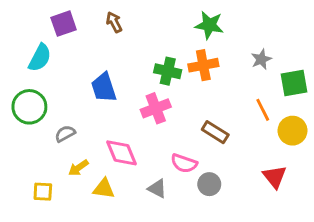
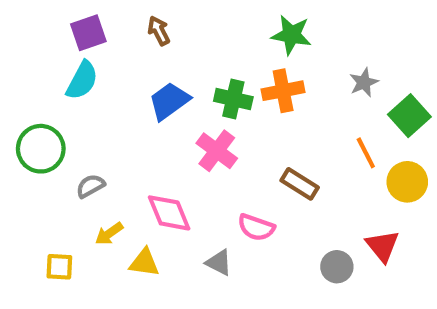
cyan semicircle: (40, 58) -> (82, 80), moved
green square: (294, 83) -> (409, 116), turned -32
blue trapezoid: (104, 88) -> (169, 101), moved, turned 72
pink cross: (156, 108) -> (217, 151), turned -32
gray circle: (209, 184) -> (337, 267), moved

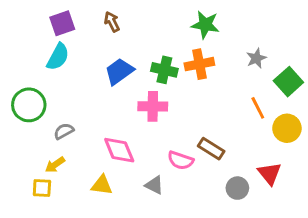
pink cross: (217, 151) -> (153, 106), turned -36
brown rectangle: (300, 184) -> (211, 149), moved
yellow arrow: (109, 234) -> (55, 165), moved

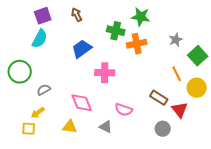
green cross: (164, 70) -> (116, 31), moved
brown rectangle: (211, 149) -> (159, 98), moved
red triangle: (269, 173) -> (180, 110), moved

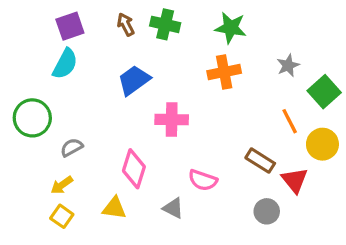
green cross: (116, 31) -> (165, 24), moved
pink diamond: (82, 103) -> (134, 169), turned 40
yellow square: (29, 129) -> (62, 216), moved, turned 32

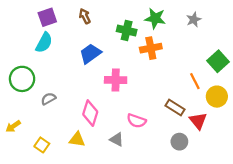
green cross: (165, 24) -> (127, 30), moved
gray star: (288, 65) -> (194, 19), moved
yellow arrow: (62, 185) -> (13, 126), moved

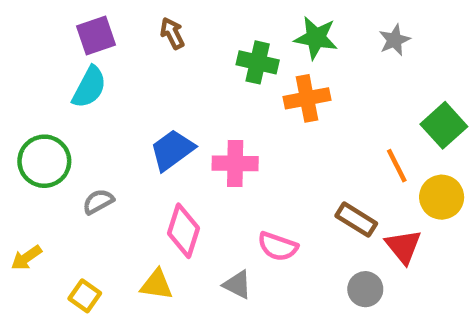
blue trapezoid: (90, 54) -> (172, 150), moved

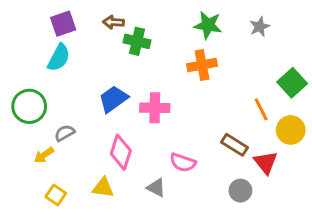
brown arrow: (172, 33) -> (113, 22), turned -60
green cross: (258, 62) -> (137, 41), moved
yellow arrow: (26, 258) -> (44, 155), moved

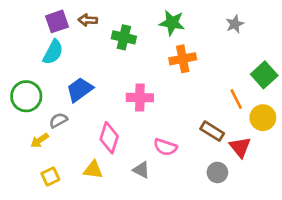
brown arrow: (113, 22) -> (88, 20), moved
green star: (208, 25) -> (172, 23), moved
blue trapezoid: (113, 99) -> (80, 90), moved
yellow square: (56, 195) -> (50, 176), turned 30

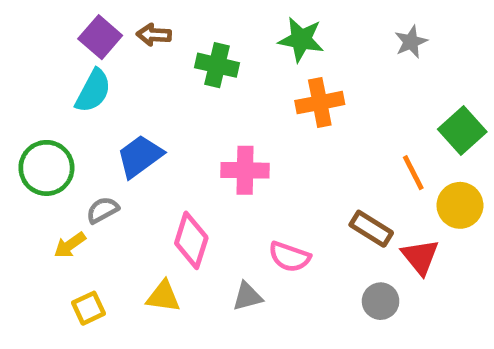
purple square: (57, 21) -> (100, 37), turned -30
gray triangle: (141, 170) -> (247, 296), turned -42

